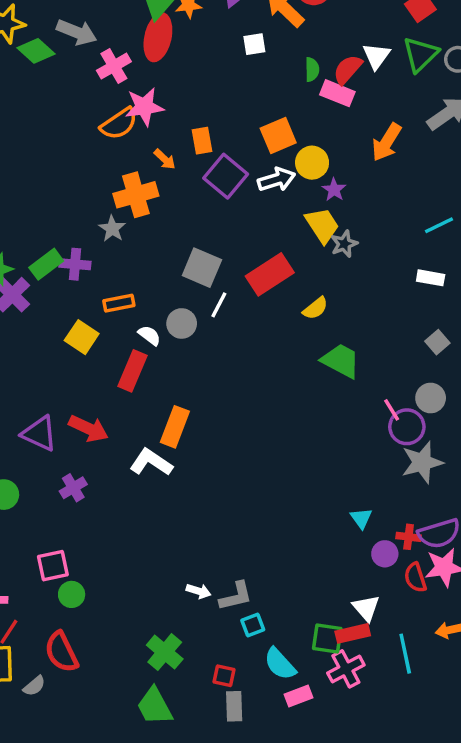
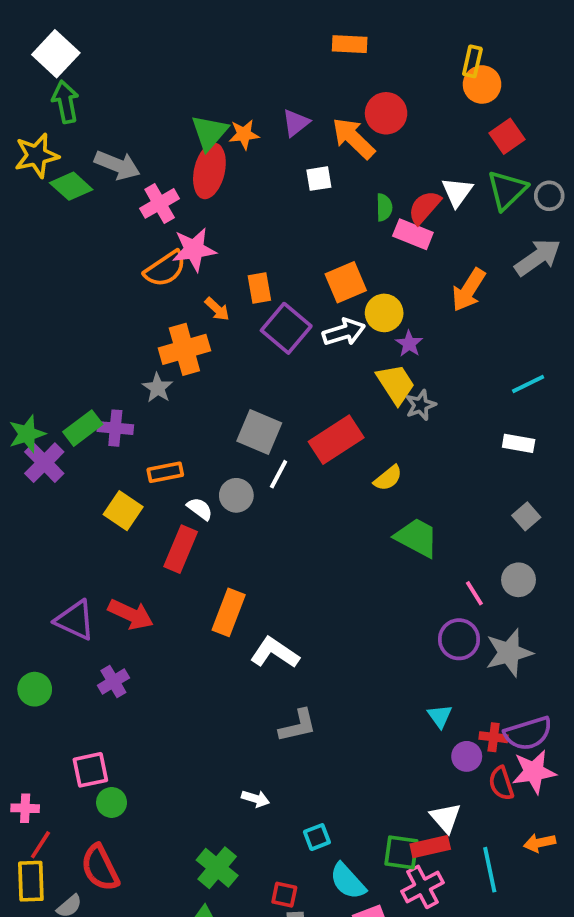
purple circle: (407, 427) -> (459, 639), moved
white L-shape: (151, 462) -> (275, 653), moved
gray L-shape: (236, 596) -> (298, 726), moved

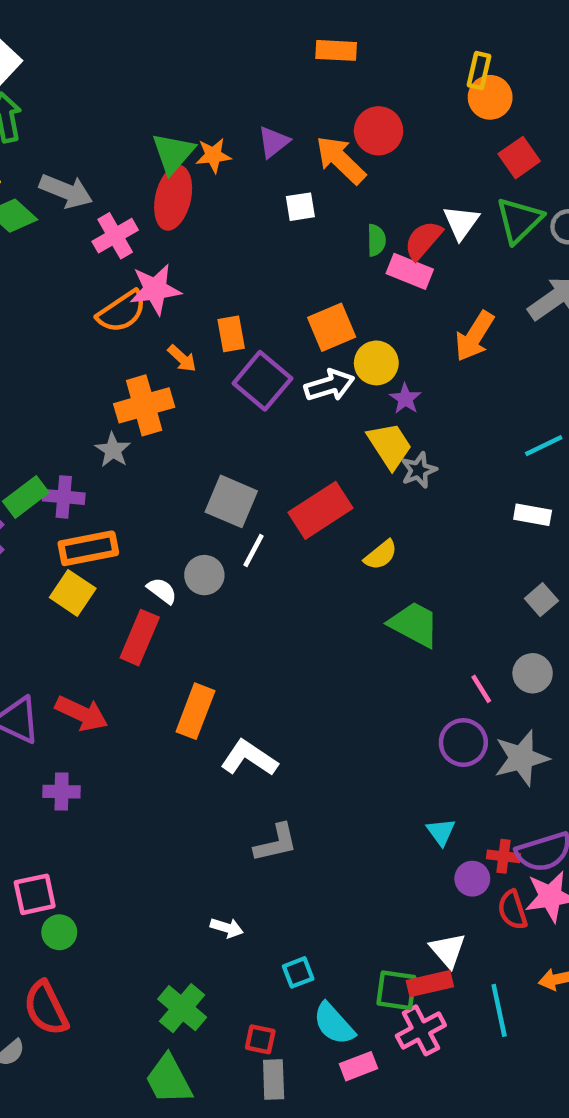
orange rectangle: (165, 472) -> (88, 548), moved, size x1.4
purple cross: (113, 682) -> (62, 792), turned 32

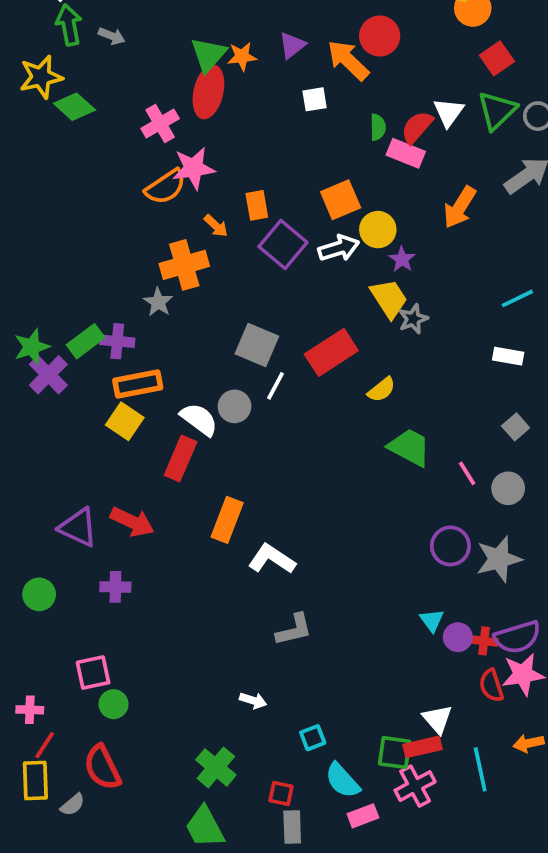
gray arrow: (66, 191) -> (112, 36), moved, size x0.6
white semicircle: (162, 591) -> (199, 419), size x1.5
pink line: (481, 689) -> (467, 473), moved
purple circle: (472, 879) -> (458, 637), moved

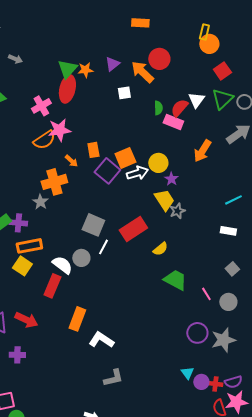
orange square: (341, 200) -> (125, 158), moved
purple semicircle: (517, 637) -> (233, 382), size x0.7

